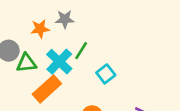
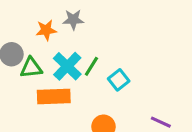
green line: (81, 51) -> (91, 66), moved
orange rectangle: (47, 89) -> (54, 96), turned 40

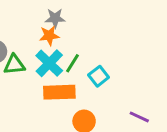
orange star: (46, 30) -> (49, 36), moved
orange rectangle: (54, 96) -> (59, 92), moved

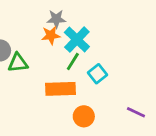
cyan cross: (49, 63) -> (77, 39), moved

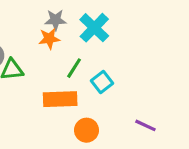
cyan cross: (77, 39) -> (94, 28), moved

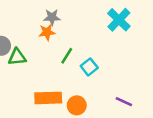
cyan cross: (94, 28) -> (119, 20), moved
orange rectangle: (60, 99) -> (48, 98), moved

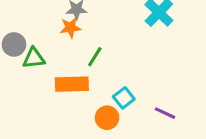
cyan square: (89, 67) -> (124, 98), moved
orange rectangle: (48, 98) -> (72, 84), moved

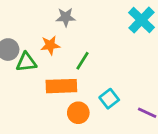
orange star: (70, 28) -> (50, 45), moved
orange circle: (107, 118) -> (78, 113), moved

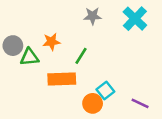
gray star: (66, 17) -> (93, 16), moved
orange circle: (78, 113) -> (93, 103), moved

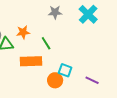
green line: (81, 56) -> (46, 43), turned -64
cyan square: (105, 91) -> (65, 70), turned -32

